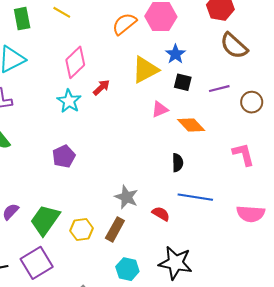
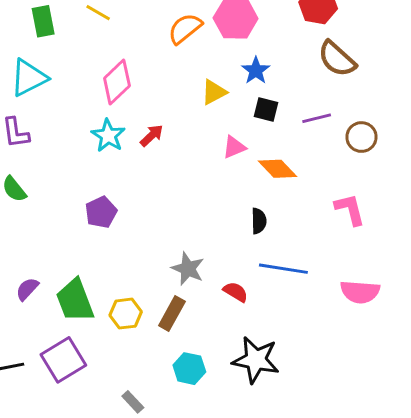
yellow triangle: (145, 70) -> (214, 92), size x0.7
red arrow: (101, 87) -> (152, 136), moved
green trapezoid: (45, 220) -> (75, 301), turned -56

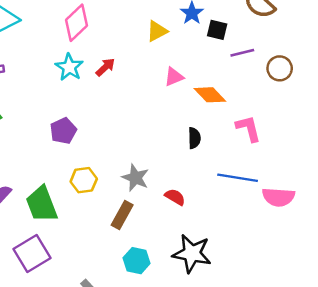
black square: (266, 110) -> (217, 30), moved
pink L-shape: (350, 209) -> (248, 128), moved
blue line: (283, 269) -> (238, 178), moved
yellow hexagon: (126, 314) -> (84, 180), moved

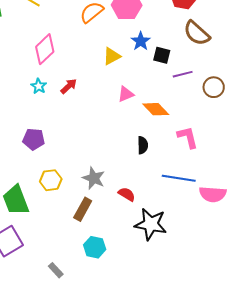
cyan star: (69, 67) -> (39, 86), size x0.7
purple pentagon: (63, 131) -> (34, 139), turned 30
black star: (192, 253) -> (151, 224), moved

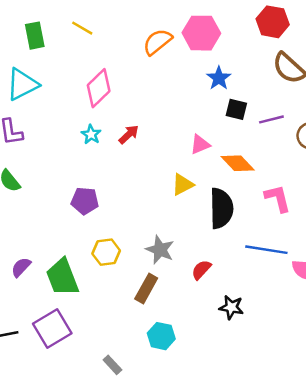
black square: (162, 55) -> (236, 109), moved
yellow triangle: (112, 56) -> (183, 185), moved
black semicircle: (143, 145) -> (221, 208), size x1.8
red semicircle: (127, 194) -> (201, 270), turned -78
black star: (151, 224) -> (231, 307), size x0.6

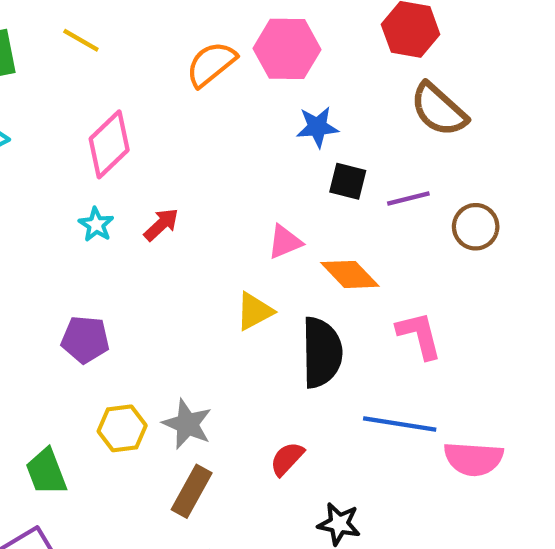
blue star: (219, 78) -> (317, 127), turned 30
gray star: (160, 250) -> (187, 424), moved
green trapezoid: (62, 277) -> (46, 472), size x0.7

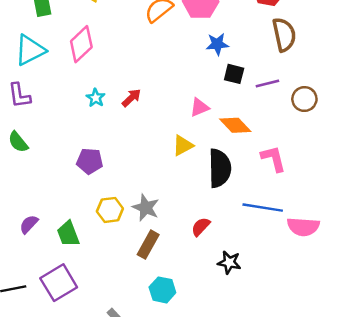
brown semicircle: (439, 110) -> (284, 35), turned -144
pink diamond: (109, 144) -> (81, 44), moved

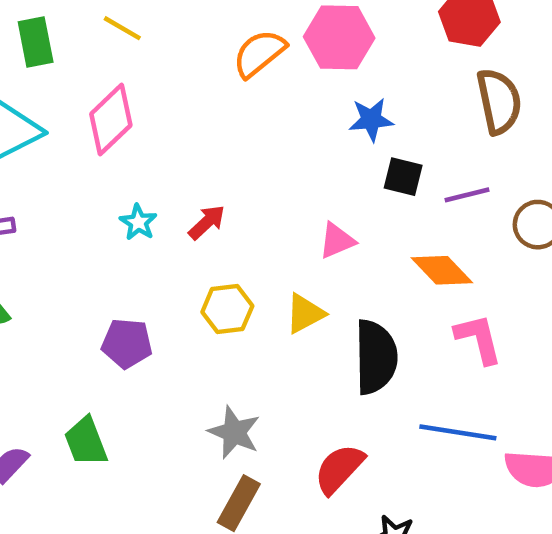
orange diamond: (235, 125) -> (442, 270), moved
yellow hexagon: (110, 210) -> (227, 309), moved
red semicircle: (201, 227) -> (339, 469), size x1.4
green trapezoid: (68, 234) -> (86, 441), moved

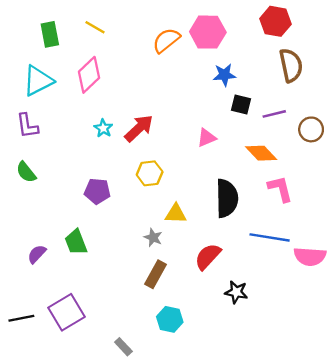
red arrow: (207, 222) -> (139, 128), size x1.5
yellow triangle: (305, 314) -> (176, 214), moved, turned 30
gray star: (234, 432) -> (153, 237), size x0.7

